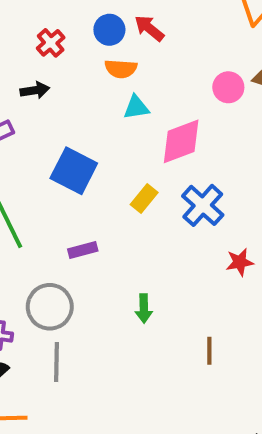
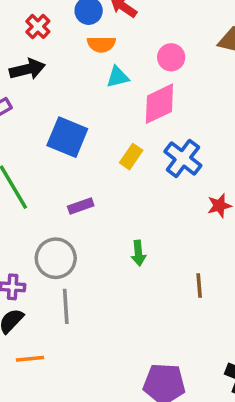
pink circle: (228, 87) -> (171, 57), moved
black arrow: (35, 90) -> (27, 69), size x1.4

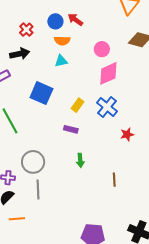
cyan triangle: (118, 77) -> (61, 61), moved
pink diamond: (159, 104) -> (108, 73), moved
purple rectangle: (81, 206) -> (71, 129), moved, turned 32

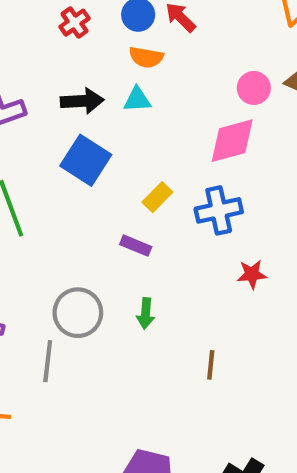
pink circle: (102, 49) -> (254, 88), moved
black arrow: (20, 54) -> (82, 101), moved
blue cross: (107, 107) -> (219, 210), turned 30
gray circle: (33, 162) -> (78, 313), moved

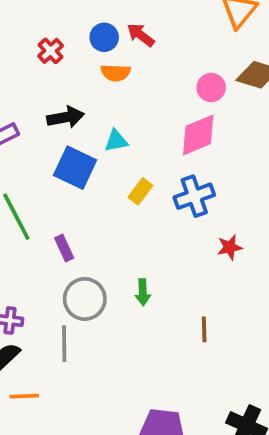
cyan triangle: (137, 99) -> (116, 141), moved
purple rectangle: (136, 246) -> (64, 248), moved, turned 50

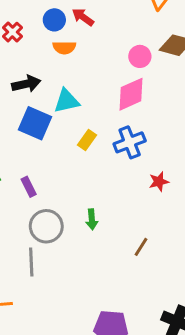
cyan triangle: (116, 141) -> (67, 101), size x1.4
brown line: (204, 329) -> (141, 247), turned 36

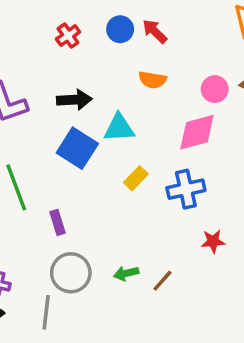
orange semicircle: (64, 47) -> (152, 80), moved
green arrow: (92, 219) -> (126, 273), turned 72
brown line: (141, 247) -> (162, 281), moved

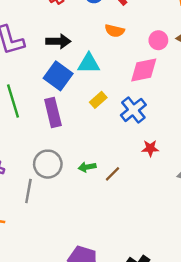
blue cross: (186, 189) -> (133, 110), turned -30
purple rectangle: (57, 222) -> (53, 113), moved, size x1.6

